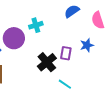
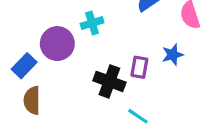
black cross: (47, 62) -> (109, 81), turned -30

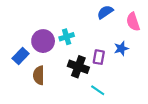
cyan cross: (92, 23) -> (67, 37), moved
brown semicircle: (32, 100) -> (39, 75), moved

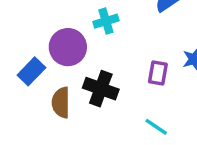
cyan cross: (67, 37) -> (106, 21), moved
black cross: (78, 67) -> (101, 89), moved

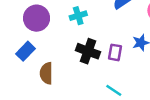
purple circle: (68, 47) -> (37, 18), moved
black cross: (101, 89) -> (88, 51), moved

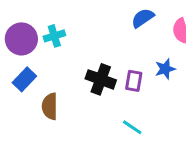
cyan cross: (78, 16) -> (54, 36), moved
purple circle: (37, 18) -> (21, 39), moved

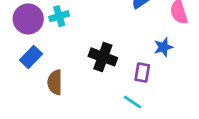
purple rectangle: (134, 81) -> (142, 72), moved

